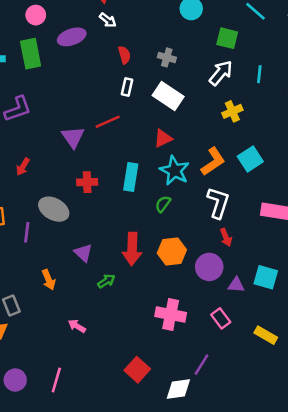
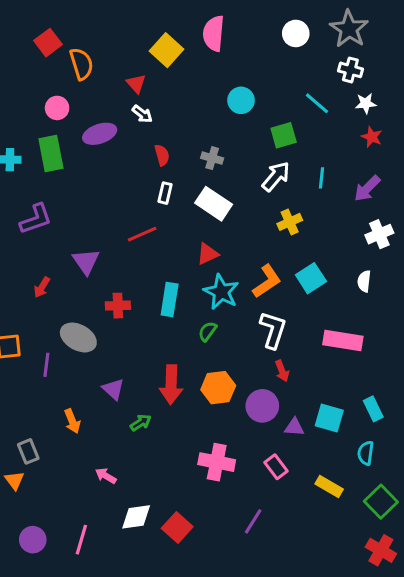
green square: (227, 38) -> (284, 135), turned -30
purple triangle: (73, 137) -> (86, 261), moved
white diamond: (178, 389) -> (136, 517), moved

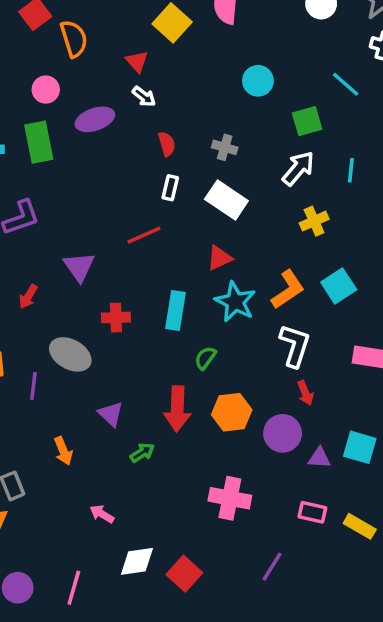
green semicircle: (208, 331) -> (205, 358), moved
pink rectangle: (276, 467) -> (312, 512), moved, turned -40

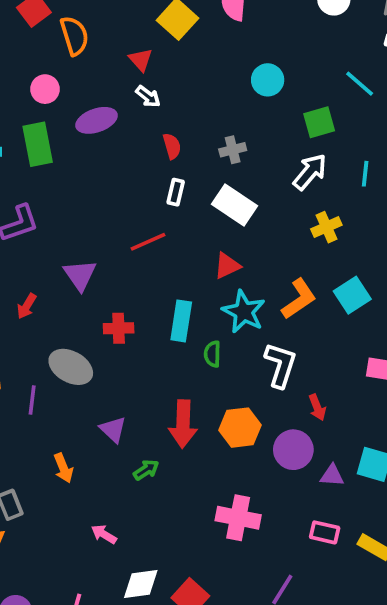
gray cross: (225, 147) -> (233, 150), turned -30
white L-shape: (295, 346) -> (280, 365), moved
green semicircle: (205, 358) -> (212, 354), moved, turned -35

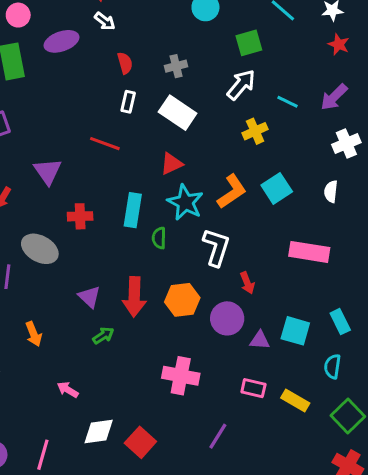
cyan line: (365, 174) -> (288, 102), moved, turned -70
red line: (148, 242) -> (105, 144), turned 44
purple triangle: (113, 429) -> (89, 297), moved

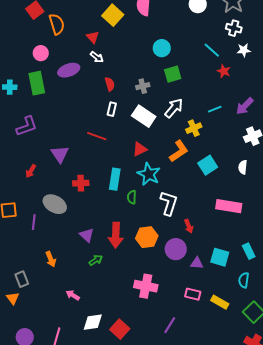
green square: (249, 43) -> (173, 74), moved
red star: (339, 44) -> (224, 71), moved
white arrow: (241, 85) -> (174, 108), moved
cyan line: (288, 102) -> (215, 109), turned -48
orange L-shape: (232, 192) -> (179, 151), moved

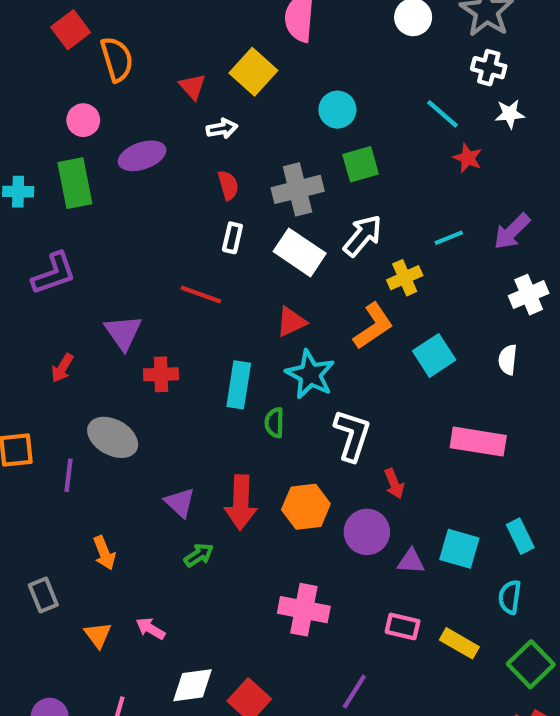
yellow square: (113, 15) -> (253, 72), moved
white arrow: (97, 57) -> (222, 129), moved, turned -48
gray cross: (143, 86) -> (298, 189), size x1.6
red cross: (81, 183) -> (161, 374), moved
orange triangle: (13, 298) -> (98, 635), moved

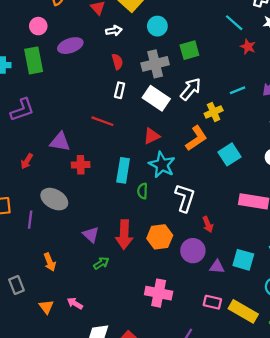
cyan circle: (337, 110) -> (157, 26), moved
purple triangle: (123, 332) -> (60, 142), turned -45
yellow rectangle: (459, 643) -> (243, 311), size x1.4

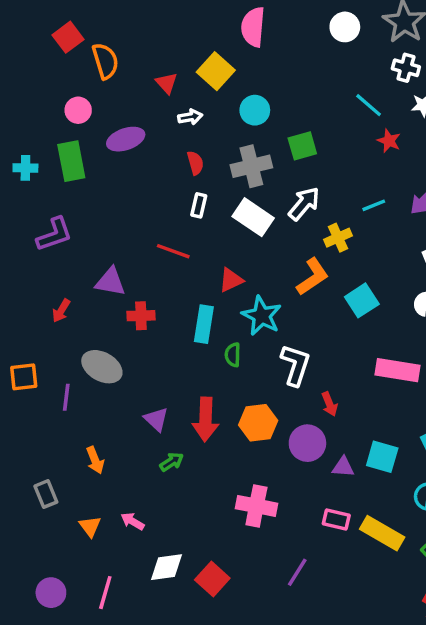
red triangle: (152, 136) -> (231, 280), moved

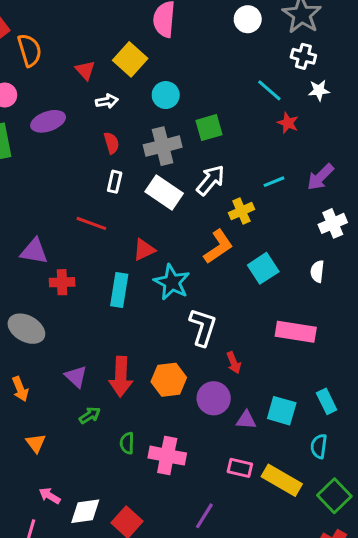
green semicircle: (233, 355) -> (127, 443), moved
orange arrow: (95, 460) -> (20, 389), moved
pink arrow: (132, 521) -> (50, 496), moved
orange triangle: (90, 526) -> (36, 443), moved

